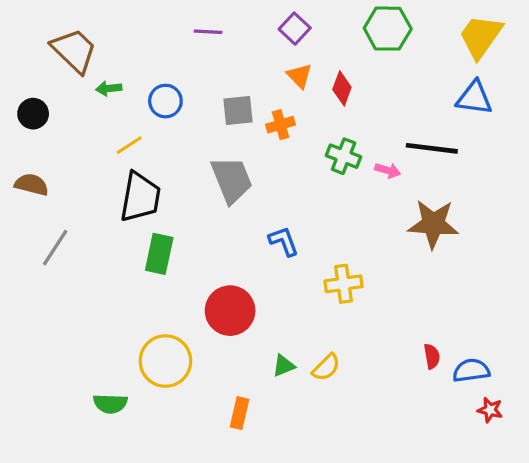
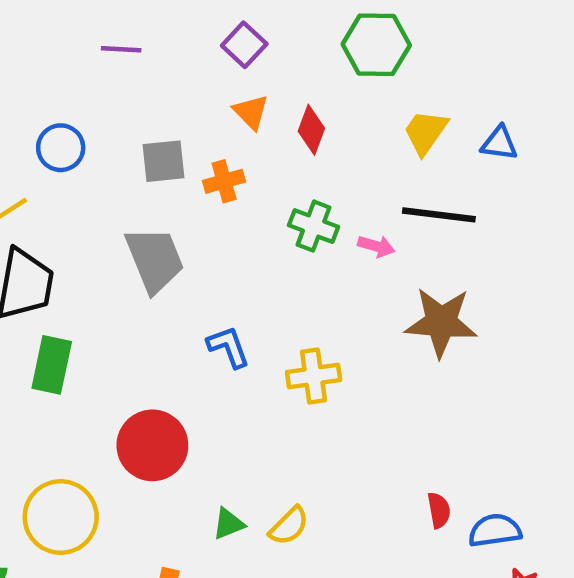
yellow trapezoid: (481, 36) -> (425, 132), moved, size x0.7
blue triangle: (474, 98) -> (499, 143), size x0.7
yellow cross: (344, 284) -> (314, 376), moved

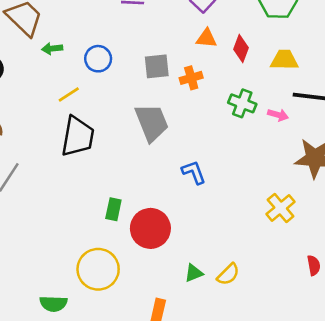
orange triangle: (251, 112) -> (207, 38), turned -40
yellow trapezoid: (425, 132) -> (284, 60), moved, turned 56
green rectangle: (52, 365) -> (113, 209), moved, size x0.7
yellow cross: (314, 376) -> (281, 208), moved, turned -32

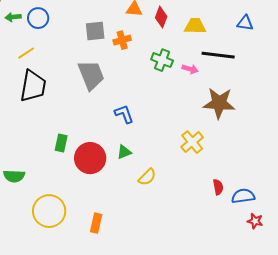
blue circle: (98, 59) -> (38, 18), moved
yellow circle: (98, 269) -> (49, 211), moved
green triangle: (194, 273) -> (124, 152), moved
yellow semicircle: (228, 274) -> (147, 177), moved
green semicircle: (53, 304) -> (14, 176), moved

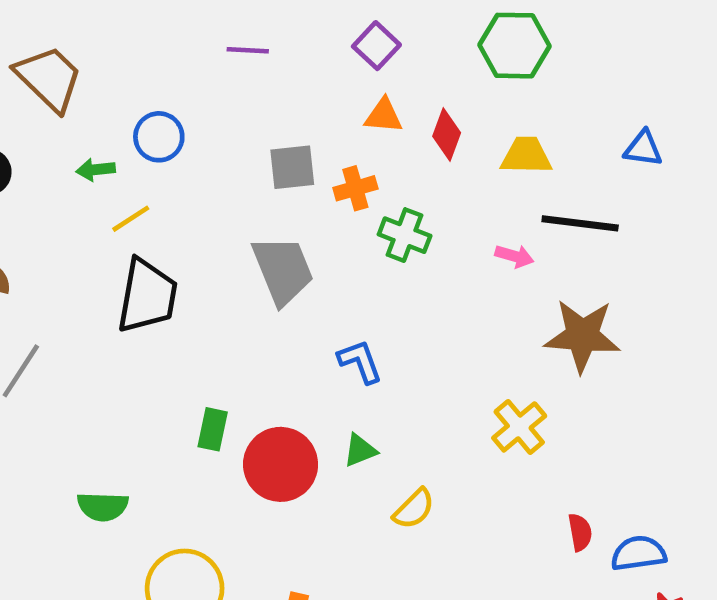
green arrow: (13, 17) -> (96, 170), moved
green cross: (162, 60) -> (405, 235), moved

